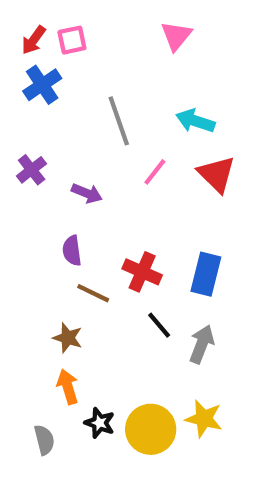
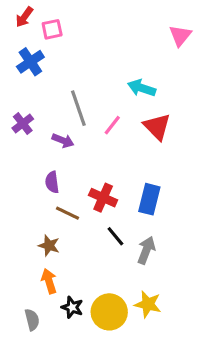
pink triangle: (176, 36) -> (180, 36), moved
red arrow: (34, 40) -> (24, 17), moved
gray line: (119, 121) -> (78, 108), moved

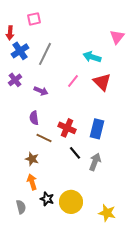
red arrow: (24, 17) -> (10, 33), moved, turned -32
pink triangle: (180, 36) -> (117, 37), moved
blue cross: (30, 62) -> (20, 51), moved
gray line: (78, 108) -> (45, 54), moved, turned 45
yellow star: (148, 304) -> (107, 213), moved

